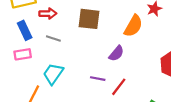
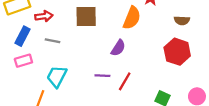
blue rectangle: (25, 30) -> (23, 36), turned 60

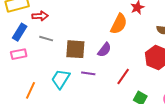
brown square: (86, 16) -> (75, 49), moved
cyan trapezoid: (57, 76) -> (61, 79), moved
red line: (125, 81) -> (123, 77), moved

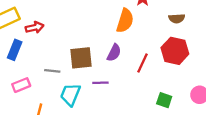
gray line: (46, 39) -> (52, 71), moved
pink rectangle: (19, 54) -> (21, 85), moved
red line: (123, 77) -> (143, 63), moved

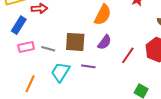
orange semicircle: (125, 21) -> (103, 15), moved
pink rectangle: (21, 85) -> (26, 47), moved

